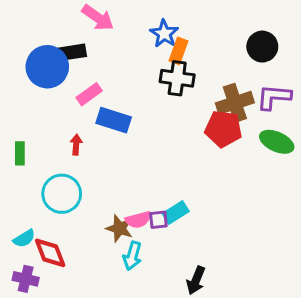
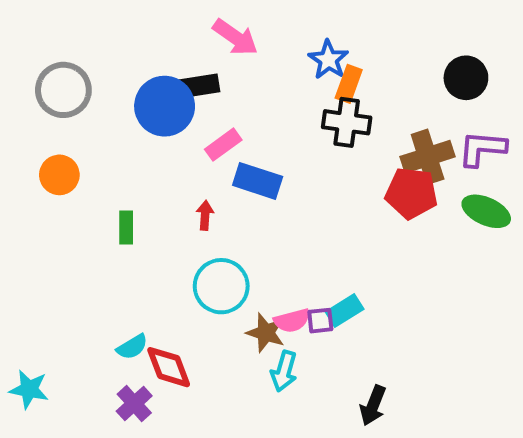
cyan circle: (62, 194) -> (221, 286), moved
purple cross: (26, 279) -> (134, 403), turned 35

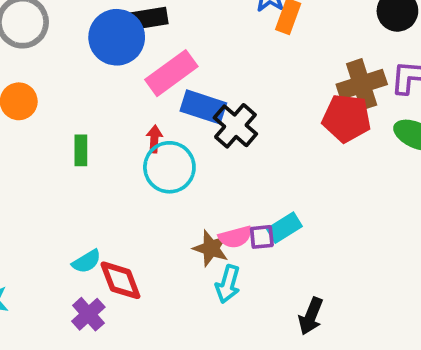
black cross: (347, 122) -> (235, 126), moved, turned 33
pink rectangle: (223, 145) -> (171, 73), size x1.5
cyan circle: (221, 286) -> (169, 167), moved

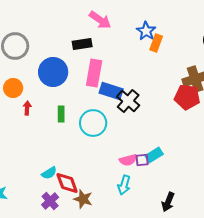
blue circle: (117, 37) -> (53, 72), moved
pink rectangle: (171, 73) -> (94, 73), turned -44
red arrow: (154, 139) -> (27, 108), moved
green rectangle: (81, 150) -> (61, 114), moved
brown star: (211, 248) -> (83, 199), moved

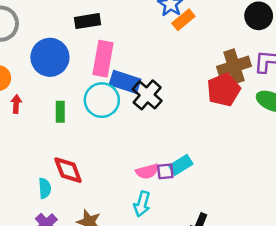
orange rectangle: (156, 43) -> (183, 20), turned 30
red pentagon: (187, 97) -> (224, 90), turned -30
cyan circle: (93, 123) -> (102, 100), moved
cyan semicircle: (49, 173) -> (45, 188), turned -63
red diamond: (67, 183) -> (68, 170), moved

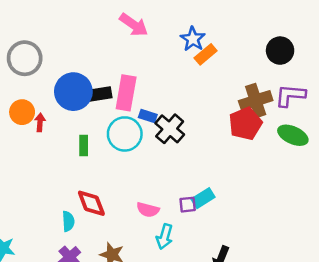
black rectangle: (88, 21) -> (99, 94), moved
blue rectangle: (125, 82) -> (148, 116), size x0.6
red arrow: (16, 104) -> (40, 122), moved
pink semicircle: (147, 171) -> (148, 210), moved, turned 30

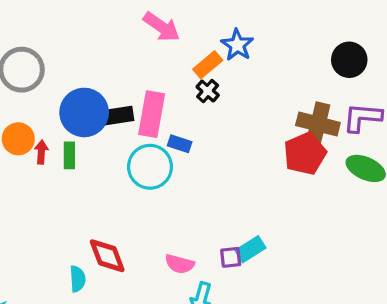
orange rectangle: (206, 54) -> (208, 65), moved
brown cross: (256, 101) -> (318, 124), turned 32
black cross: (170, 129) -> (208, 91), moved, size x0.6
green rectangle: (84, 146) -> (69, 155), moved

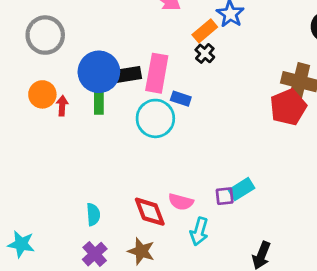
green rectangle: (69, 155) -> (99, 103), moved
red diamond: (107, 256) -> (150, 212), moved

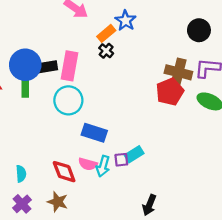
blue rectangle: (181, 99) -> (94, 133), moved, size x1.6
cyan arrow: (199, 231) -> (103, 166), moved

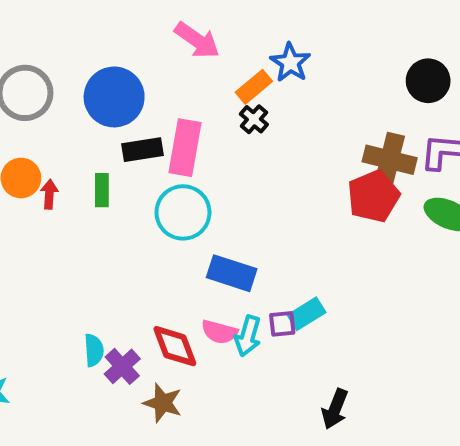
blue circle: (25, 65) -> (114, 97), moved
purple cross: (22, 204) -> (122, 366), moved

